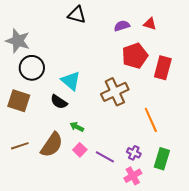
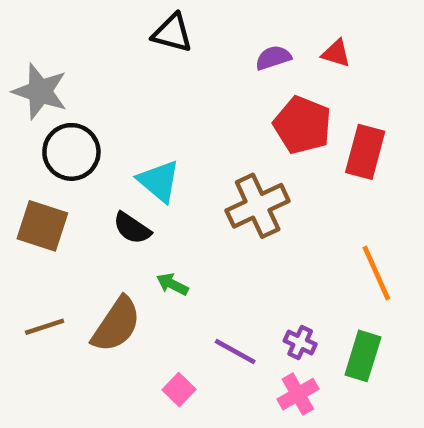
red pentagon: (135, 56) -> (302, 125), turned -30
orange line: (151, 120) -> (376, 273), moved
pink square: (80, 150) -> (179, 390), moved

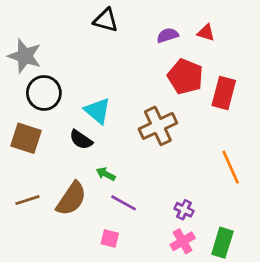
purple line: (235, 351) -> (124, 203), moved
green rectangle: (363, 356) -> (222, 243), moved
pink square: (179, 390) -> (110, 239), turned -30

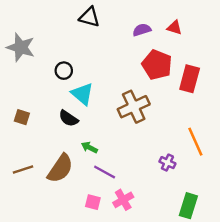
black circle: (44, 93) -> (64, 71), moved, size x0.6
brown square: (26, 138) -> (22, 117), size x0.6
purple cross: (184, 210) -> (167, 163), moved
pink cross: (183, 241) -> (123, 200), moved

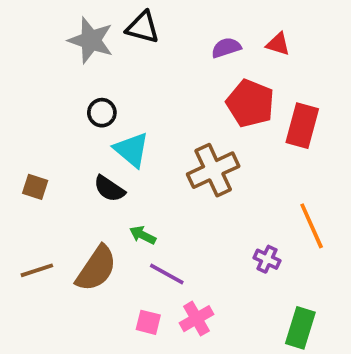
gray star: (21, 47) -> (91, 40), moved

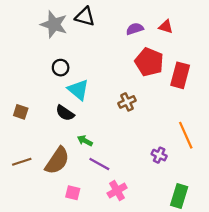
brown cross: (213, 170) -> (127, 102), size x0.6
pink square: (148, 322) -> (73, 193), moved

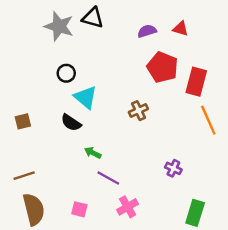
brown square: (21, 112) -> (23, 121), turned -32
orange line: (186, 135) -> (208, 120), moved
brown semicircle: (57, 161) -> (34, 209), moved, turned -48

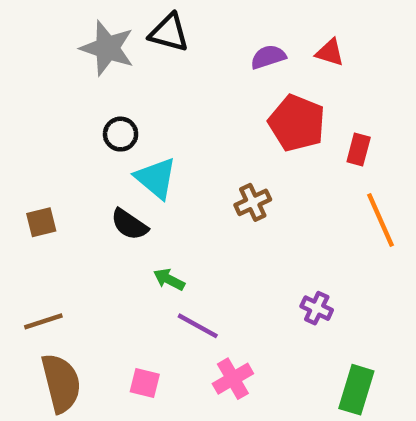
red rectangle: (196, 82) -> (359, 149), size x0.6

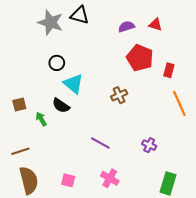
green arrow: (169, 279) -> (41, 119), moved, turned 32
purple line: (198, 326) -> (100, 143), moved
pink cross: (233, 379) -> (110, 178), turned -30

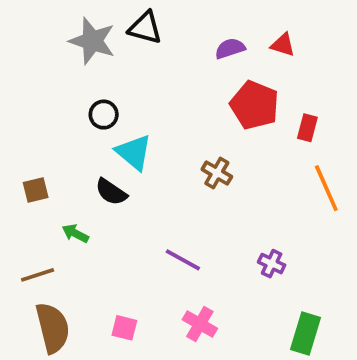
brown cross: (119, 95) -> (217, 173), turned -35
green arrow: (41, 119) -> (75, 233), moved, turned -32

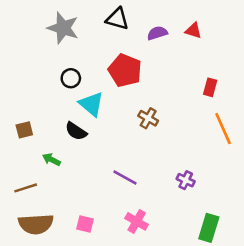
black triangle: (145, 28) -> (117, 19), moved
red pentagon: (255, 105) -> (125, 71), moved
brown semicircle: (53, 328) -> (36, 224), turned 100

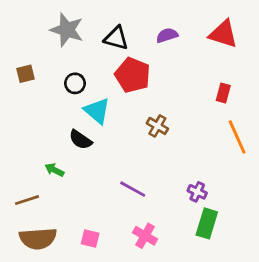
black triangle: (117, 19) -> (116, 38), moved
red triangle: (193, 31) -> (223, 34), moved, size x1.6
brown square: (24, 130) -> (26, 74), moved
green rectangle: (209, 228) -> (207, 223), moved

